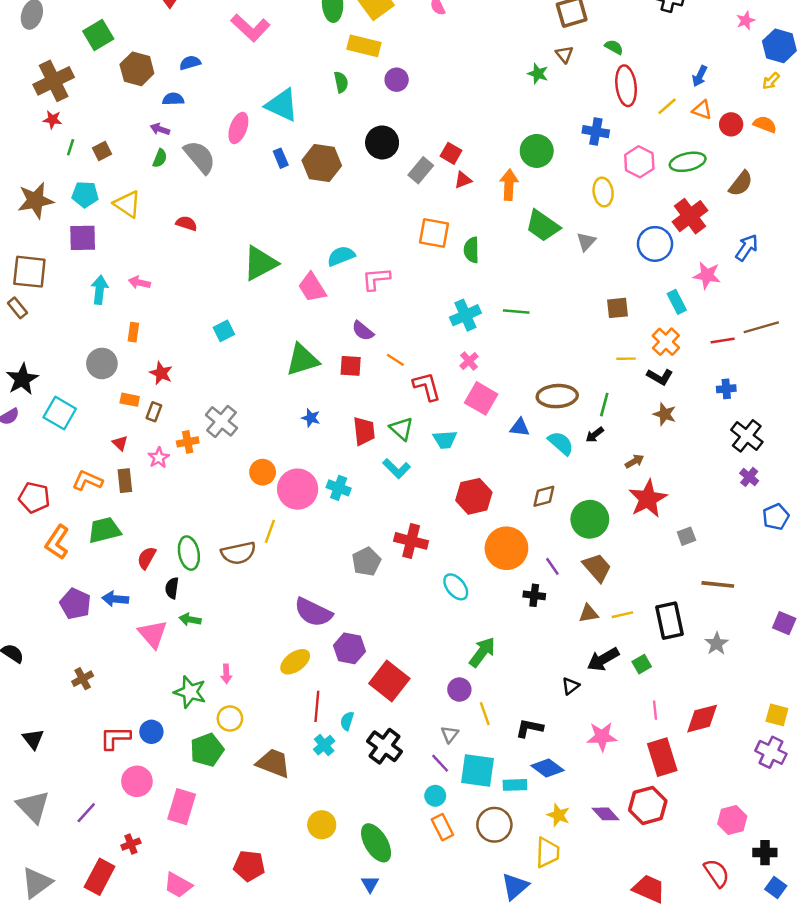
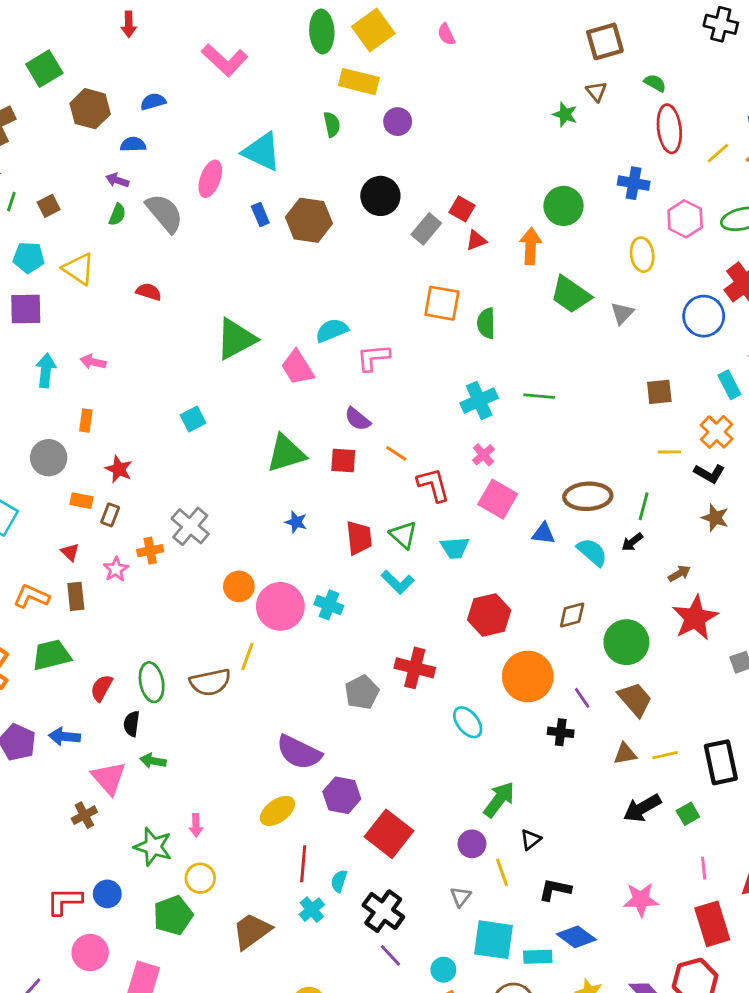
brown cross: (83, 679) -> (84, 815), moved
black triangle: (570, 686) -> (531, 840), moved
brown trapezoid: (273, 763) -> (252, 931), turned -57
purple line: (440, 763) -> (390, 955), moved

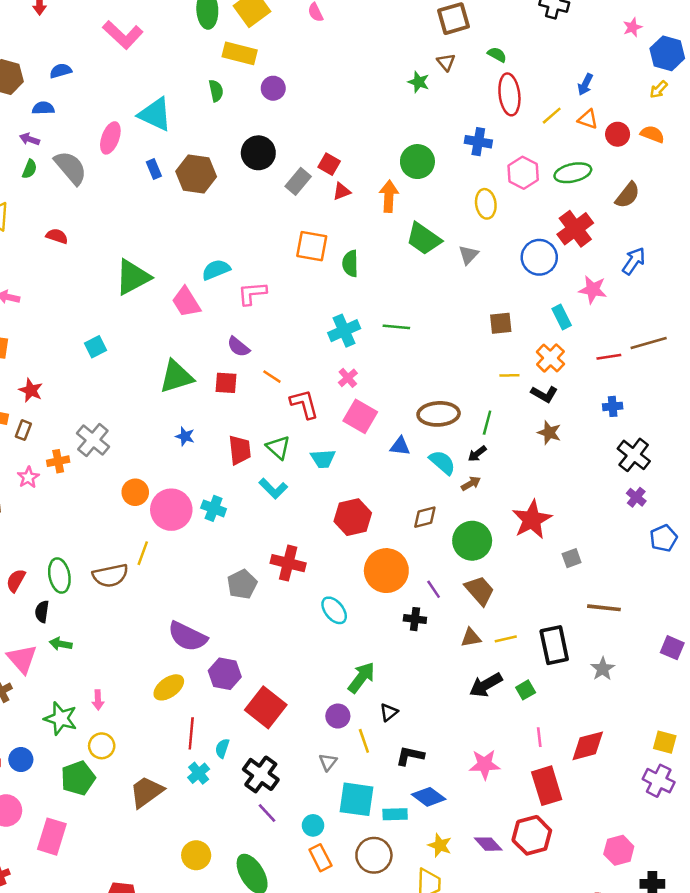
brown arrow: (679, 574) -> (471, 484), moved

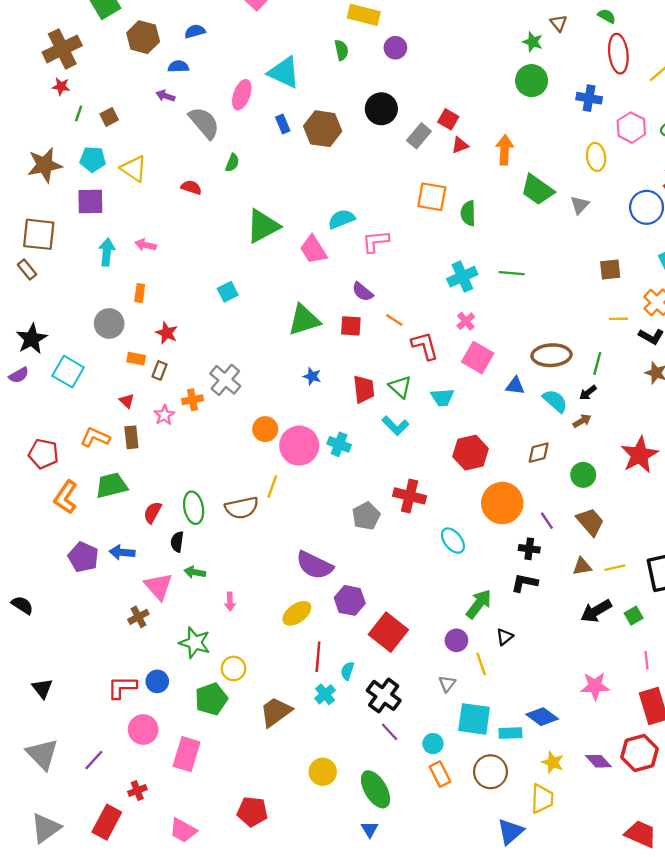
green circle: (417, 162) -> (532, 81), moved
green semicircle: (30, 169) -> (232, 163), moved
green circle: (472, 541) -> (583, 475), size x0.7
pink arrow: (98, 700) -> (230, 602), moved
black L-shape: (410, 756) -> (525, 583), moved

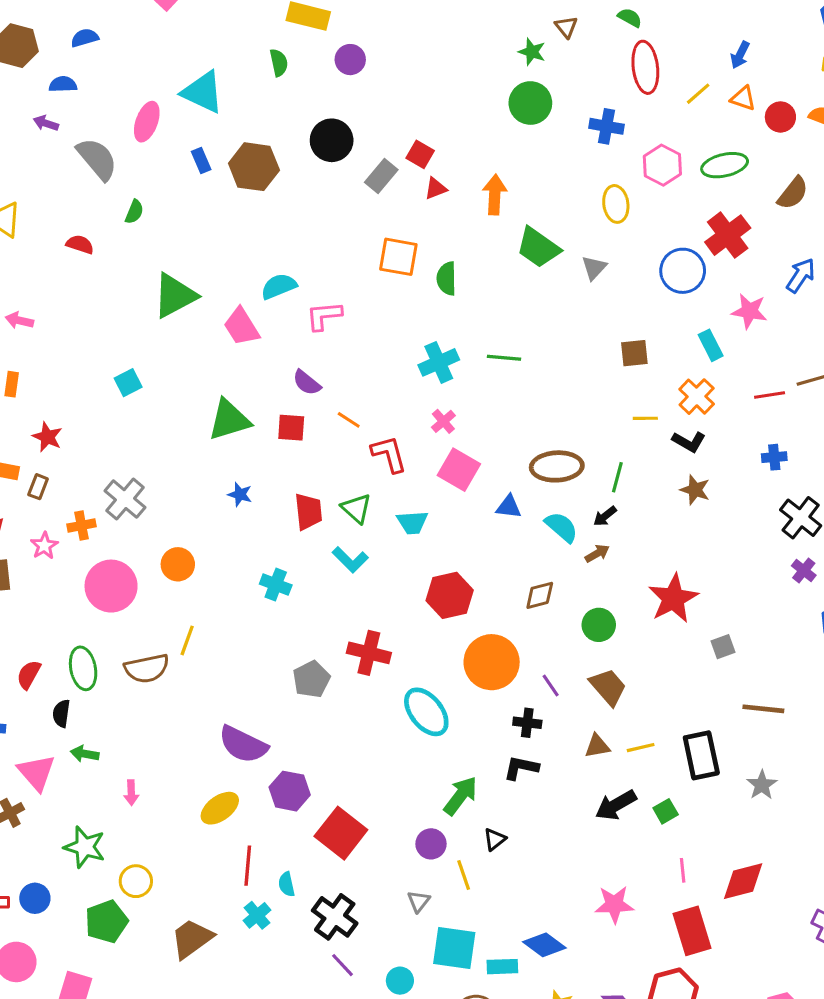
pink circle: (299, 446) -> (111, 586), moved
cyan ellipse: (453, 541) -> (426, 712), size x1.4
cyan semicircle: (347, 671) -> (287, 884), turned -30

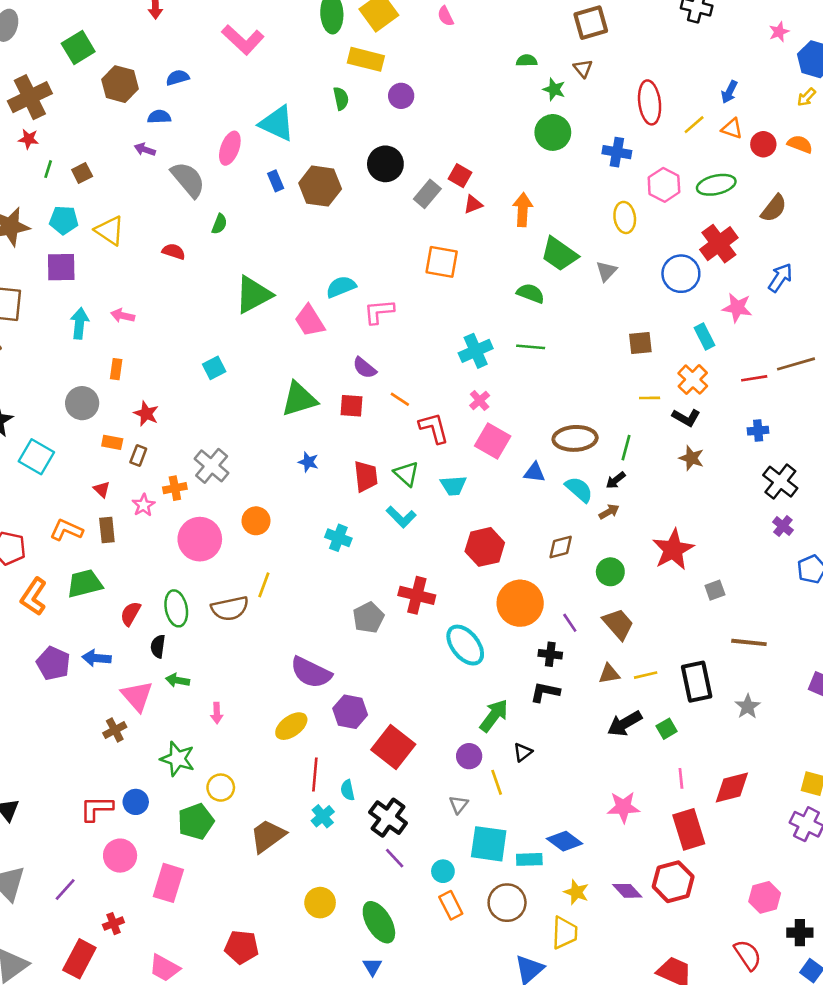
green semicircle: (630, 18) -> (527, 61), moved, turned -30
green semicircle: (447, 279) -> (531, 293), moved, turned 112

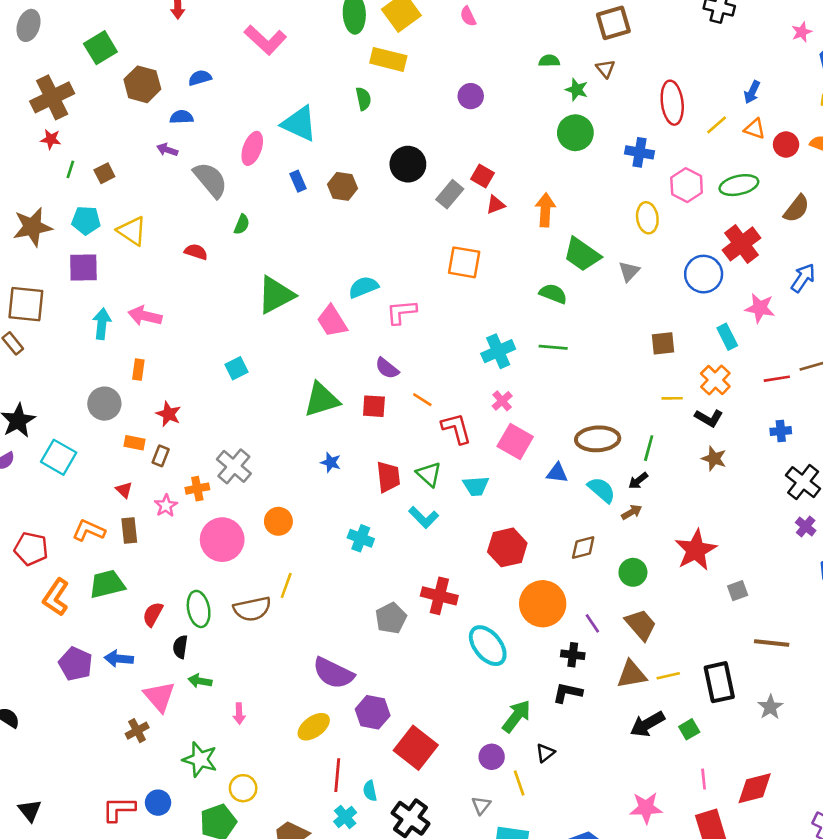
purple circle: (401, 96) -> (471, 96), moved
brown hexagon: (320, 186) -> (343, 186), size x0.7
pink arrow: (123, 316) -> (145, 316), size x1.4
brown triangle: (609, 674) -> (632, 674), size x1.4

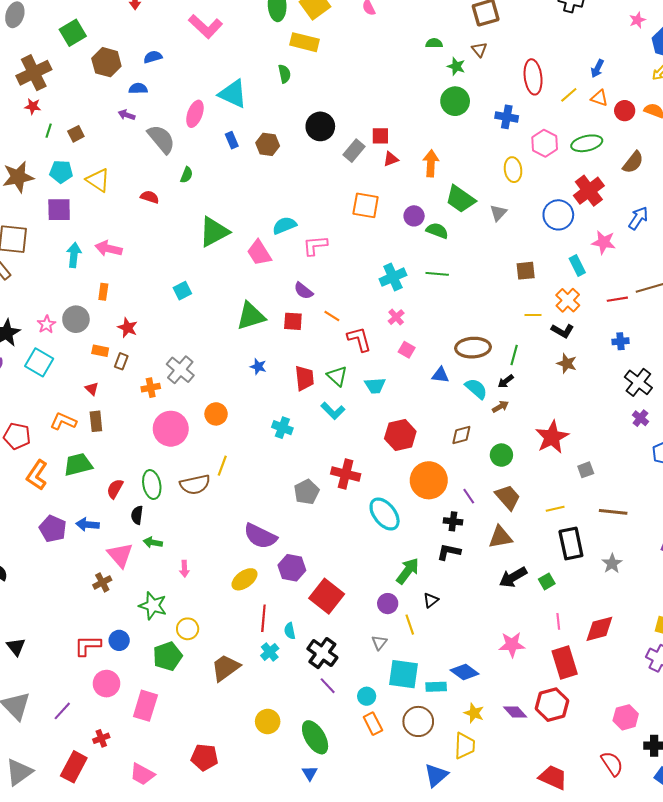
purple circle: (471, 96) -> (414, 216), moved
red square: (482, 176) -> (380, 136), turned -30
pink square: (515, 441) -> (407, 350), size x0.6
pink star: (166, 506) -> (46, 324), moved
yellow line: (668, 676) -> (555, 509), moved

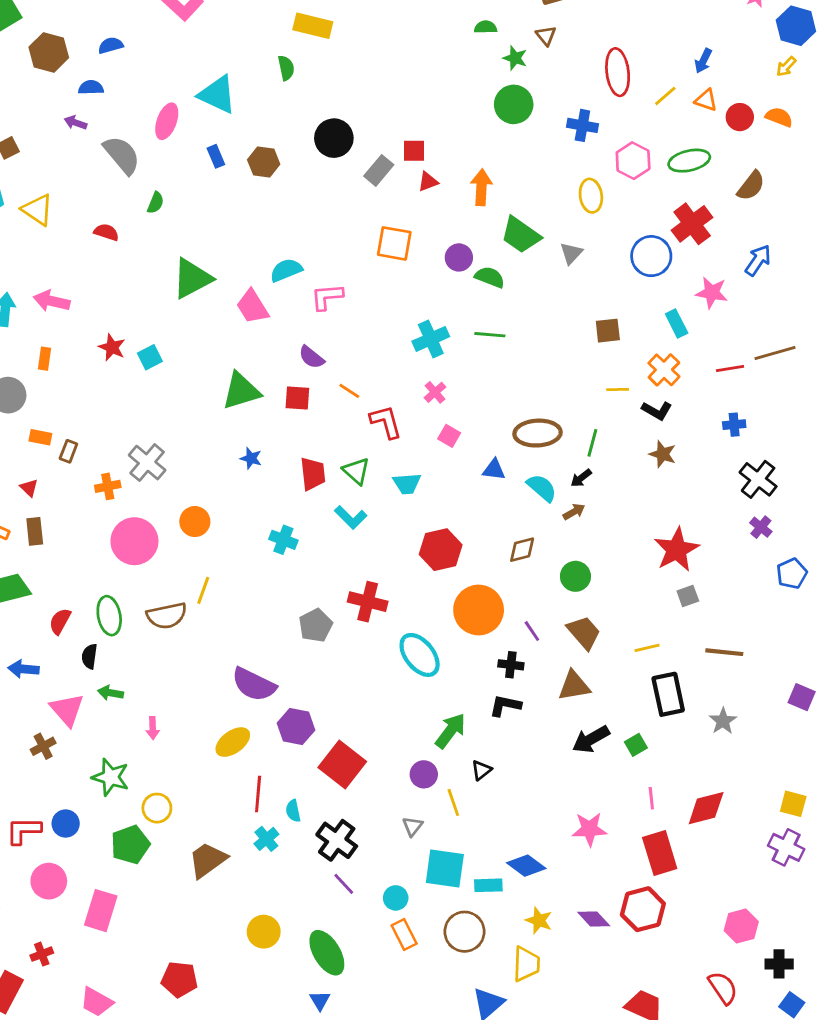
red star: (128, 328) -> (112, 347), moved
red star: (552, 437) -> (677, 550), moved

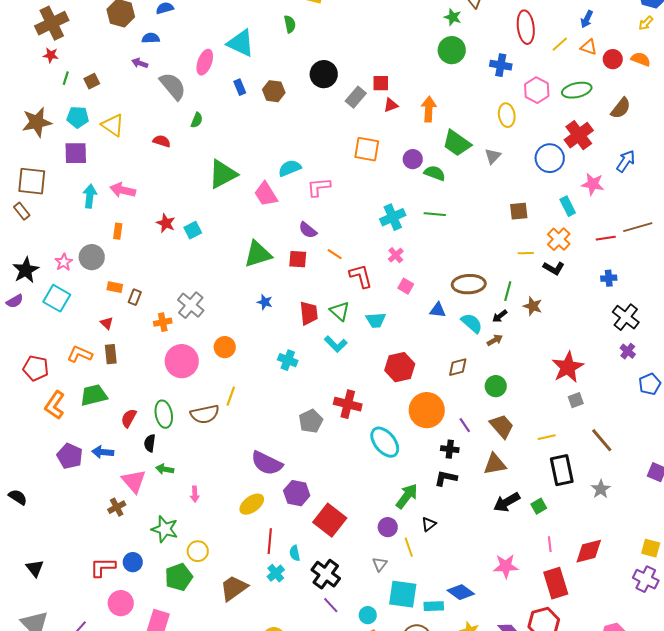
brown star: (663, 454) -> (533, 306), moved
brown line: (724, 652) -> (602, 440), turned 44

